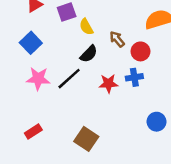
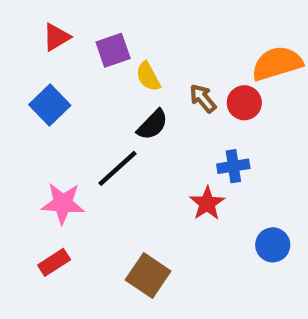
red circle: (140, 51) -> (244, 103), moved
pink star: (38, 79) -> (63, 203), moved
red star: (108, 83) -> (207, 203), moved, turned -30

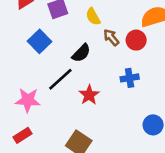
yellow semicircle: (148, 77) -> (93, 17), moved
blue square: (50, 105) -> (40, 41), moved
red star: (207, 203) -> (89, 95), moved

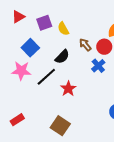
yellow semicircle: (93, 17) -> (63, 29), moved
blue cross: (130, 78) -> (98, 66), moved, turned -32
pink star: (28, 100) -> (21, 71), moved

